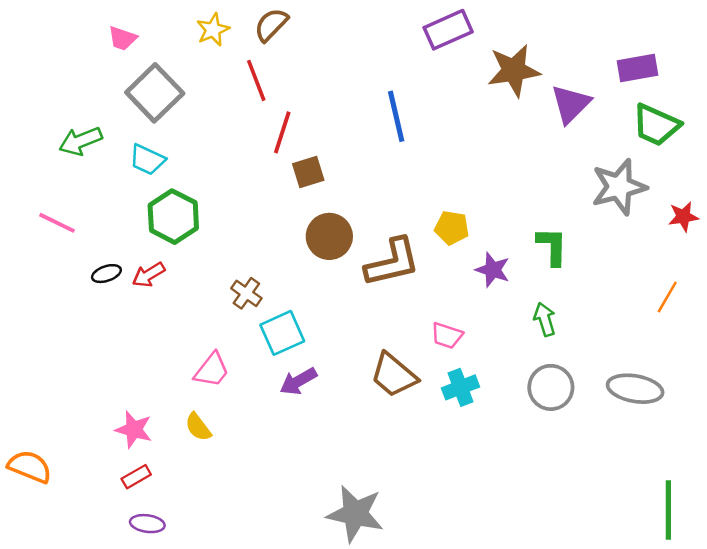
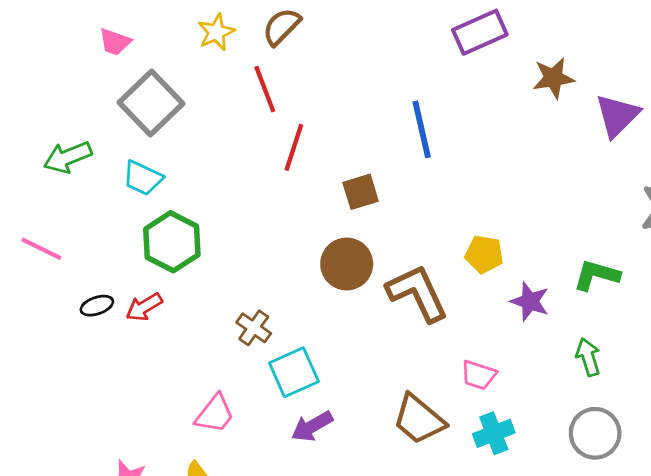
brown star: (514, 71) -> (553, 78), size x0.7
brown square: (308, 172) -> (361, 192), moved
green L-shape: (552, 246) -> (596, 275), turned -75
brown L-shape: (392, 262) -> (417, 293), turned -102

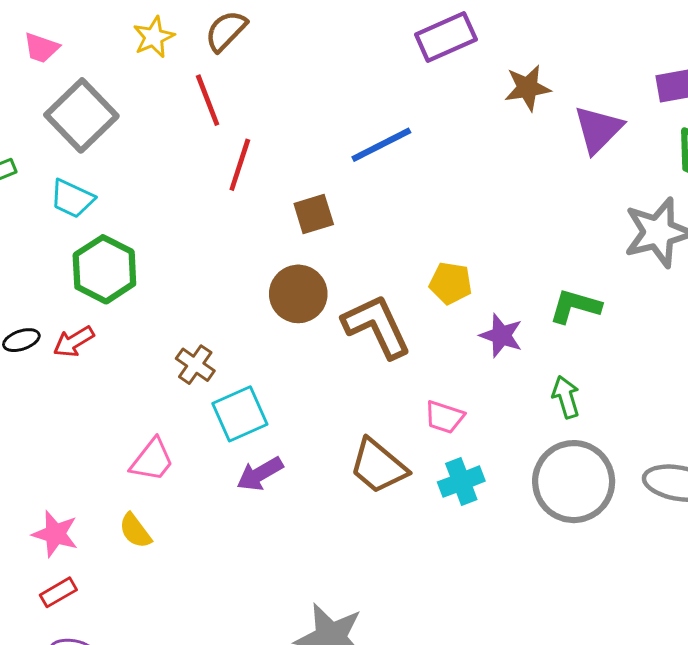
blue line: (422, 129) -> (381, 145), turned 76
gray circle: (595, 433) -> (574, 482), size x1.4

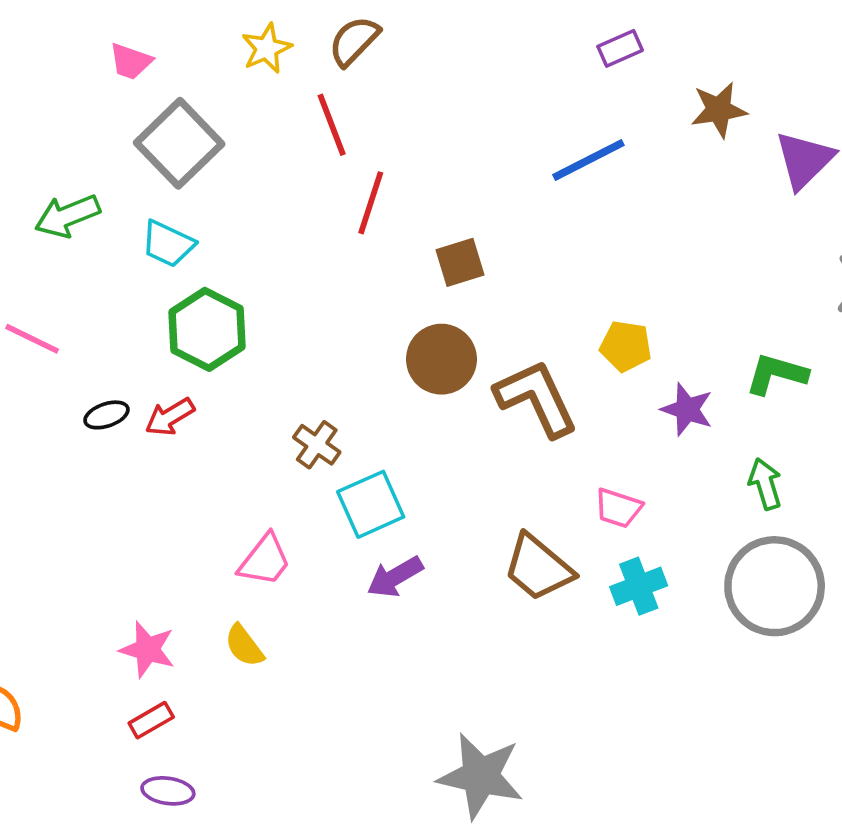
purple rectangle: (446, 37) -> (620, 48), size x0.6
blue line: (381, 145) -> (588, 160), moved

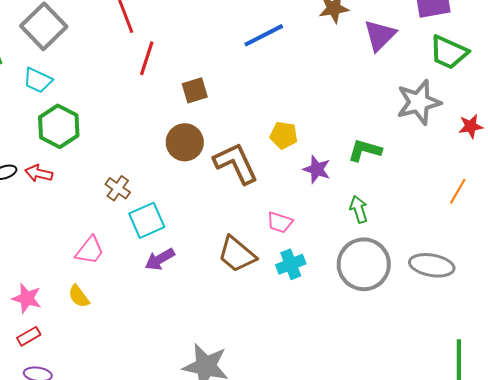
red arrow: (170, 417) -> (39, 173), turned 44

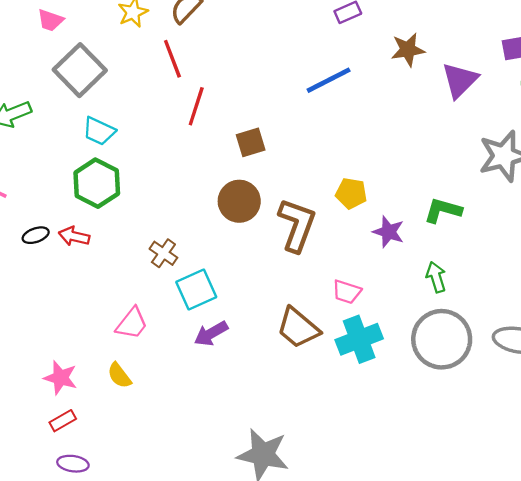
cyan trapezoid: (38, 80) -> (99, 131), moved
brown L-shape: (236, 163) -> (297, 225), turned 45
cyan cross: (291, 264) -> (359, 339), size x1.4

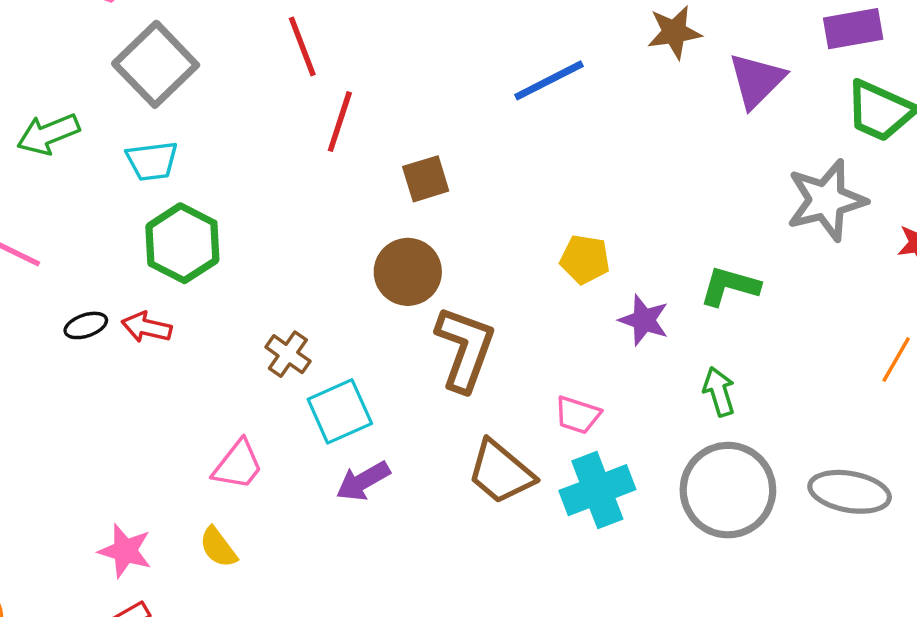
cyan trapezoid: (99, 131) -> (152, 161), moved, turned -32
brown L-shape: (297, 225) -> (465, 349), moved

